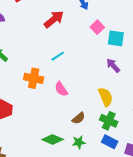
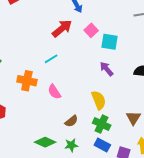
red arrow: (54, 19) -> (62, 28), moved

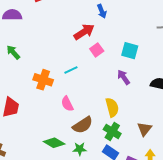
pink square: (91, 30) -> (97, 50), moved
cyan line: (51, 59) -> (71, 70), moved
pink semicircle: (54, 92) -> (67, 104), moved
brown semicircle: (71, 121) -> (83, 125), size x1.5

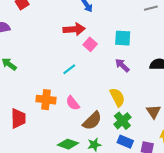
red arrow: (84, 32) -> (74, 29), turned 40
orange cross: (43, 80) -> (46, 100), moved
green cross: (112, 131) -> (122, 121), turned 30

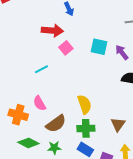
purple arrow: (122, 65) -> (122, 52), moved
orange cross: (46, 100) -> (18, 115), moved
green cross: (122, 121) -> (86, 128), turned 30

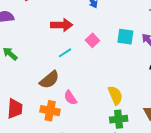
red arrow: (52, 31) -> (62, 25), moved
cyan line: (41, 69) -> (65, 53), moved
brown semicircle: (56, 124) -> (49, 80), moved

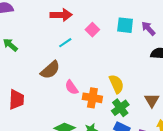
orange cross: (50, 111) -> (92, 98), moved
green cross: (119, 119) -> (120, 108), turned -30

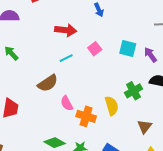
green cross: (120, 108) -> (133, 91), moved

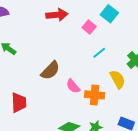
cyan square: (128, 48) -> (109, 14), moved, turned 36
cyan line: (66, 58) -> (99, 53), moved

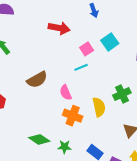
cyan line: (99, 53) -> (81, 67), moved
pink semicircle: (73, 86) -> (66, 93), moved

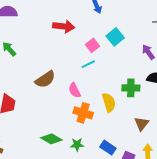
green cross: (122, 94) -> (131, 88), turned 30

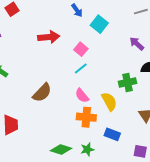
cyan square: (115, 37) -> (99, 24), moved
pink semicircle: (75, 90) -> (82, 96), moved
blue rectangle: (108, 148) -> (112, 134), moved

